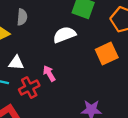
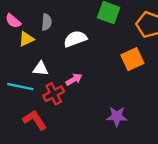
white semicircle: (64, 35) -> (75, 39), moved
pink arrow: (49, 73) -> (74, 79), turned 91

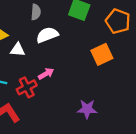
gray semicircle: (47, 22) -> (36, 12), moved
white triangle: (41, 69) -> (18, 50), moved

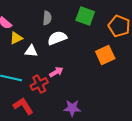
purple star: (87, 109) -> (72, 108), moved

